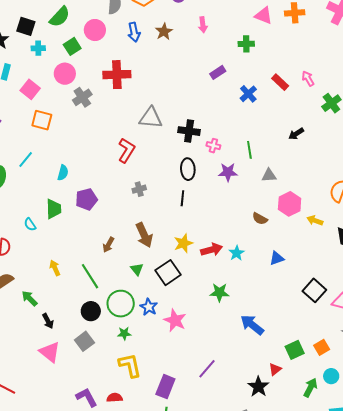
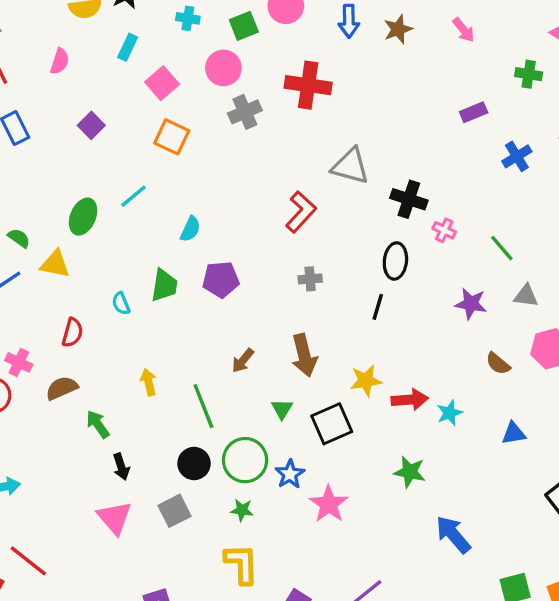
pink arrow: (203, 25) -> (464, 30), turned -42
green line: (249, 150) -> (502, 248), turned -42
purple star: (228, 172) -> (471, 304), moved

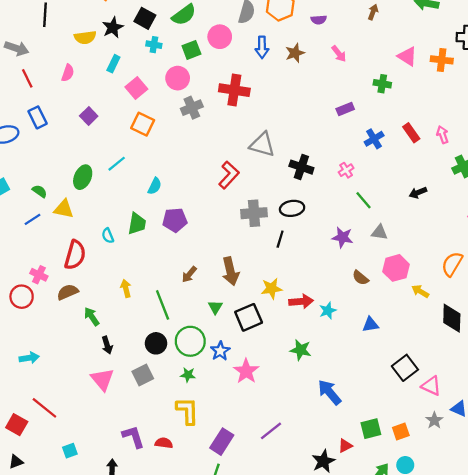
pink cross: (444, 230) -> (346, 170), moved, turned 32
black ellipse: (395, 261) -> (292, 208), turned 75
gray cross: (310, 279) -> (254, 213), moved, size x1.6
red semicircle: (72, 333) -> (75, 255), size x1.5

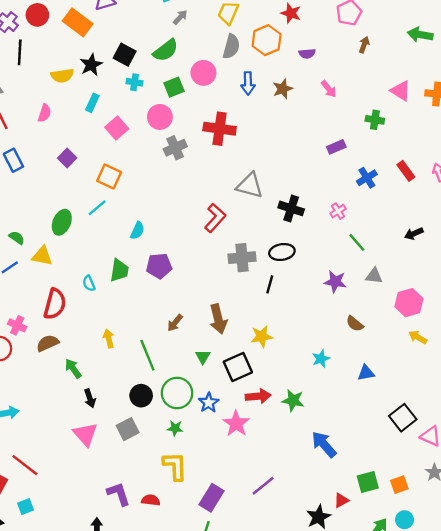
orange square: (143, 124) -> (109, 176), moved
pink hexagon: (396, 268) -> (409, 303), moved
red arrow: (301, 301) -> (258, 396), moved
cyan square: (70, 451) -> (26, 507), moved

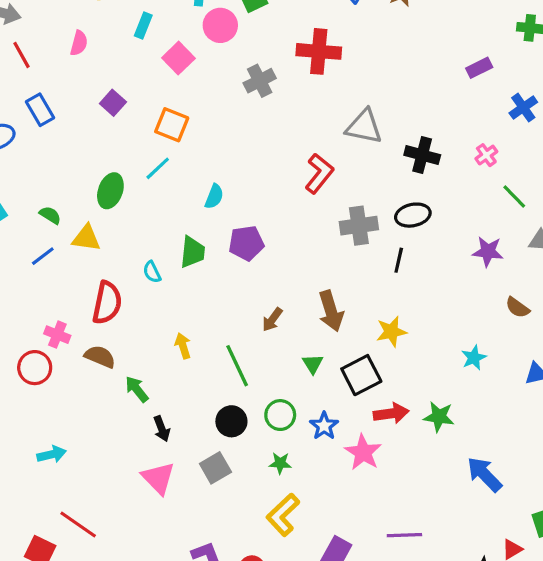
pink circle: (160, 117) -> (220, 25), moved
brown semicircle: (48, 343) -> (100, 357), turned 50
green circle: (177, 393) -> (280, 415), size x0.7
yellow L-shape: (175, 466) -> (283, 515), turned -128
purple line: (263, 486) -> (404, 535), turned 40

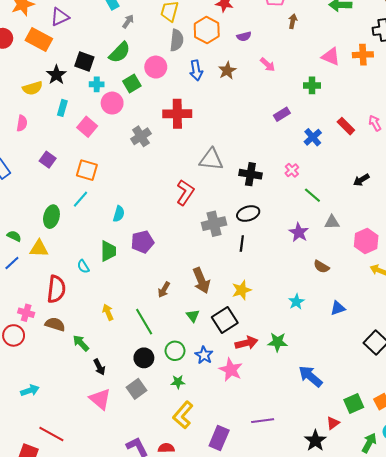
purple star: (488, 252) -> (299, 232), turned 30

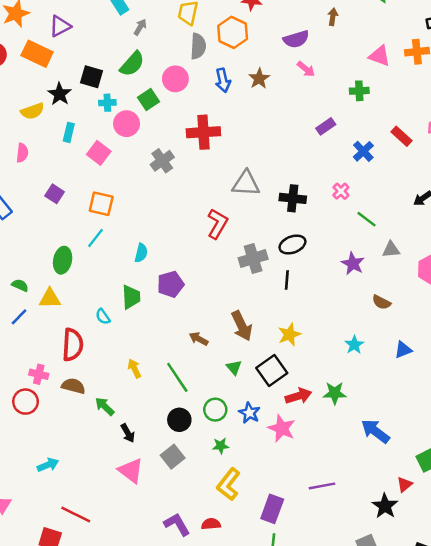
purple semicircle: (244, 36) -> (296, 39), moved, size x1.5
brown arrow: (164, 290) -> (199, 339), turned 91

